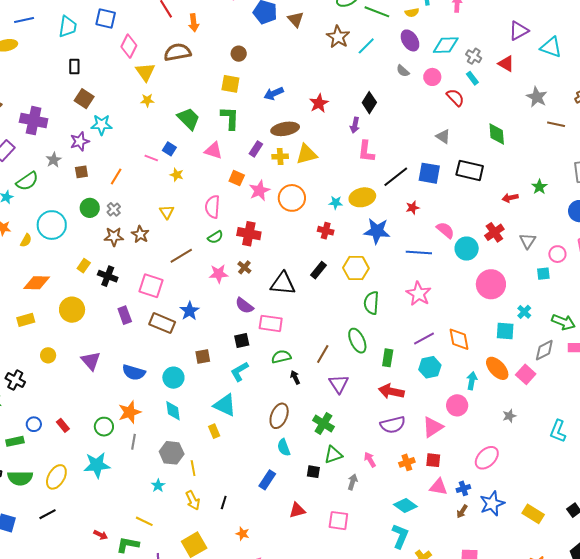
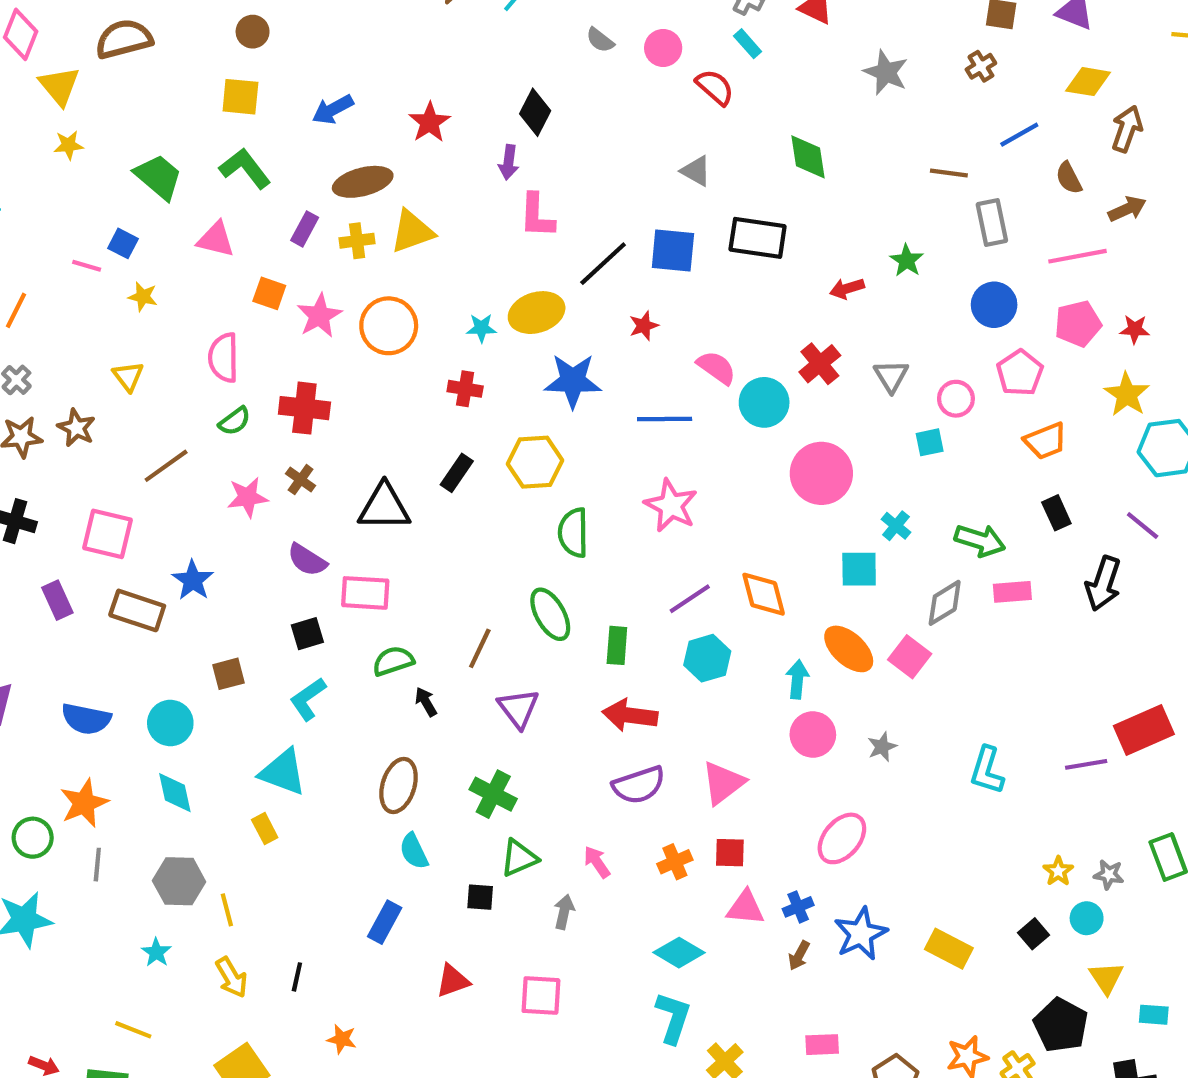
green L-shape: (230, 118) -> (245, 168), turned -35
brown line: (556, 124) -> (949, 173), moved
pink circle: (457, 405) -> (813, 734), moved

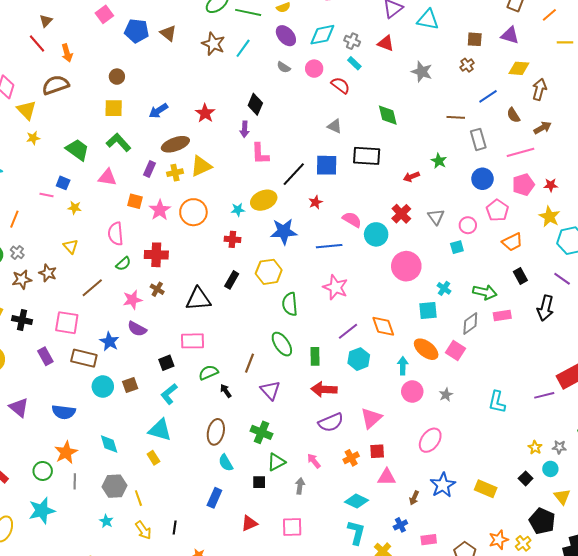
purple semicircle: (307, 560) -> (137, 329), moved
cyan circle: (170, 723) -> (103, 387), moved
blue cross: (798, 907) -> (400, 525), moved

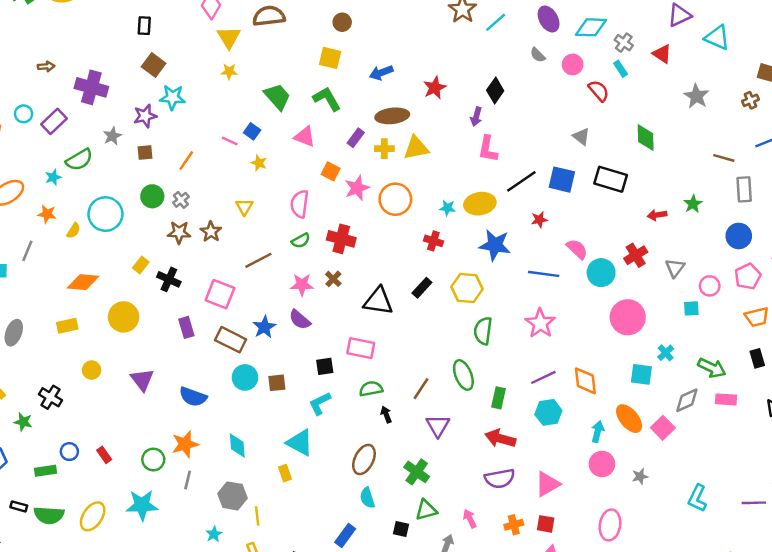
pink ellipse: (430, 440) -> (610, 525), turned -40

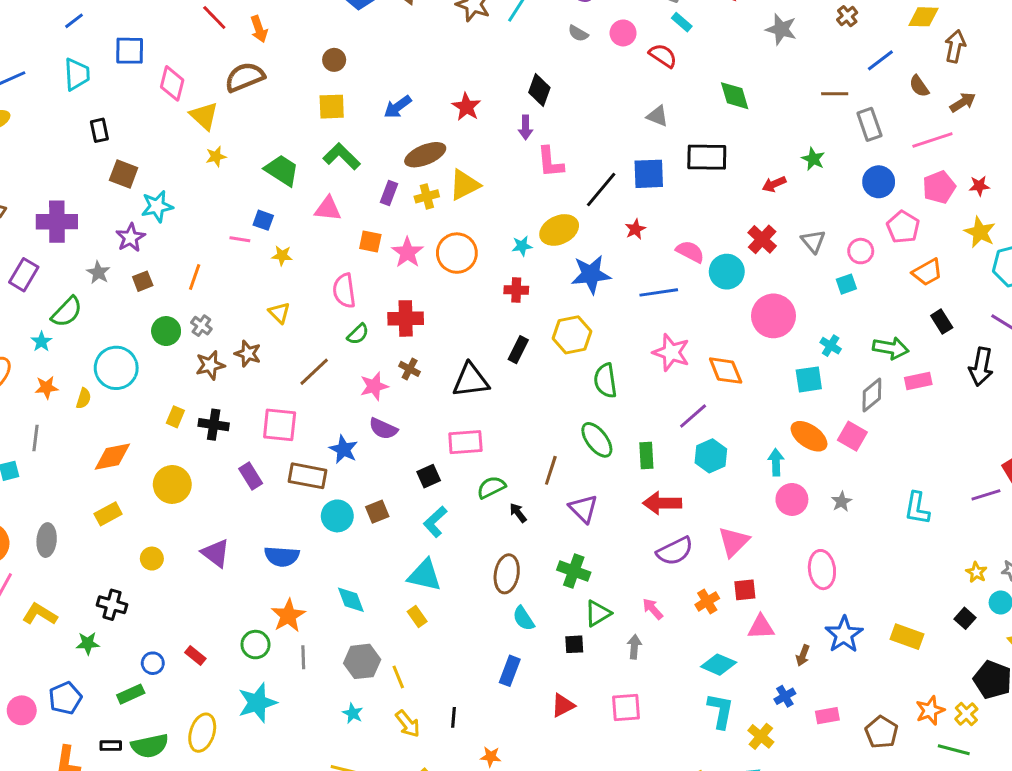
orange diamond: (585, 381) -> (726, 371), moved

